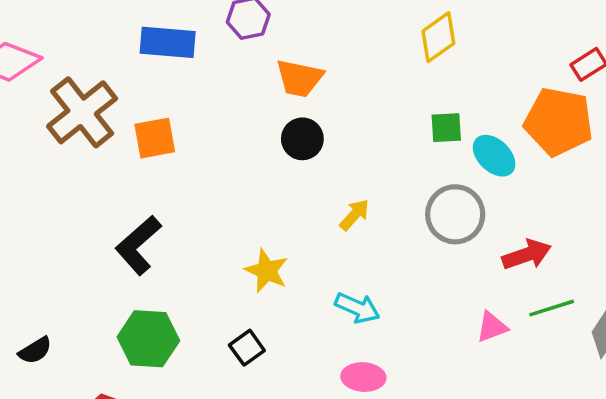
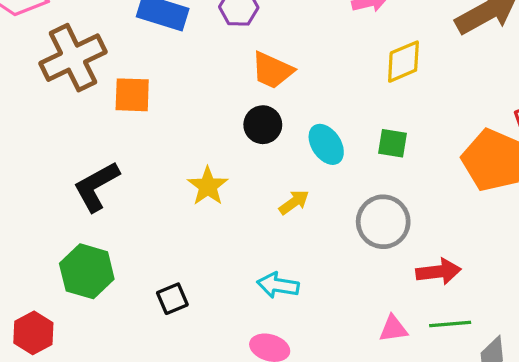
cyan ellipse: (494, 156) -> (326, 144), moved
yellow star: (267, 271) -> (208, 186), moved
cyan arrow: (357, 308) -> (278, 285), turned 153

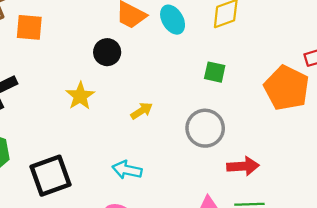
black circle: (263, 125) -> (107, 52), moved
cyan ellipse: (326, 144) -> (173, 20), moved
black square: (172, 299) -> (51, 176), size x1.8

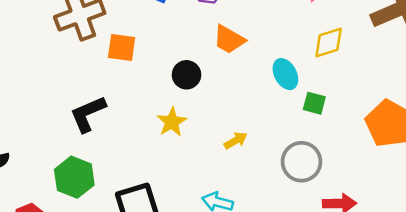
cyan ellipse: (173, 20) -> (285, 74), moved
black circle: (107, 52) -> (187, 75), moved

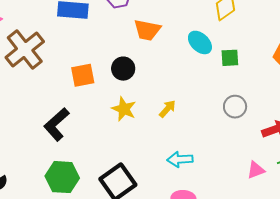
orange square: (122, 47) -> (83, 75), moved
yellow arrow: (236, 140) -> (167, 109), moved
gray circle: (301, 162) -> (235, 107), size x0.7

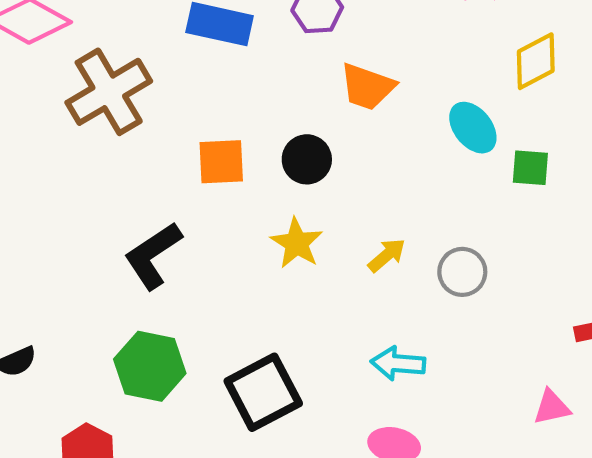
gray circle: (235, 107) -> (462, 272), moved

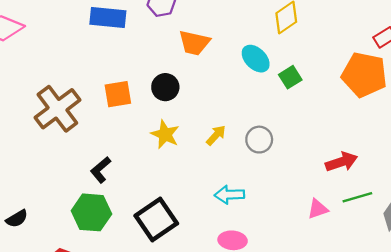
brown cross: (109, 92) -> (57, 109), moved
green square: (530, 168) -> (290, 77), turned -30
black L-shape: (153, 255) -> (101, 170), moved, size x0.7

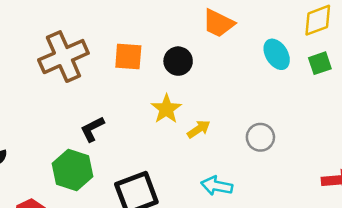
green square: (290, 77) -> (320, 63), moved
yellow arrow: (216, 135) -> (199, 129), moved

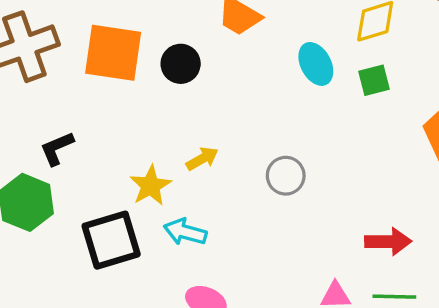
orange square: (128, 56) -> (113, 53), size x1.5
yellow star: (166, 109) -> (150, 186), moved
cyan arrow: (217, 186) -> (185, 232), moved

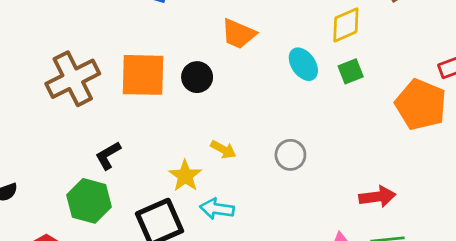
yellow arrow: (202, 159) -> (223, 150), turned 65

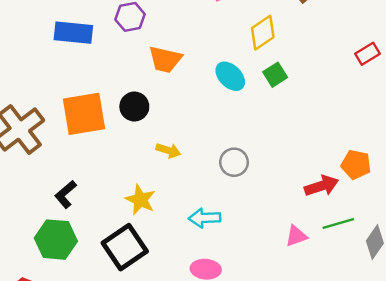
orange pentagon: (421, 105) -> (356, 164), moved, size x0.6
yellow arrow: (223, 150) -> (168, 150), moved
cyan arrow: (217, 209) -> (205, 218), moved

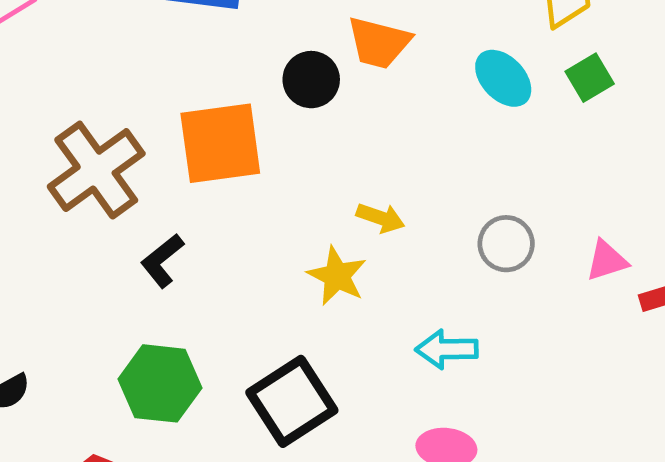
black circle: (134, 107) -> (311, 80), moved
black L-shape: (66, 194) -> (162, 261), moved
yellow star: (140, 200) -> (337, 276), moved
pink triangle: (296, 236) -> (607, 261), moved

